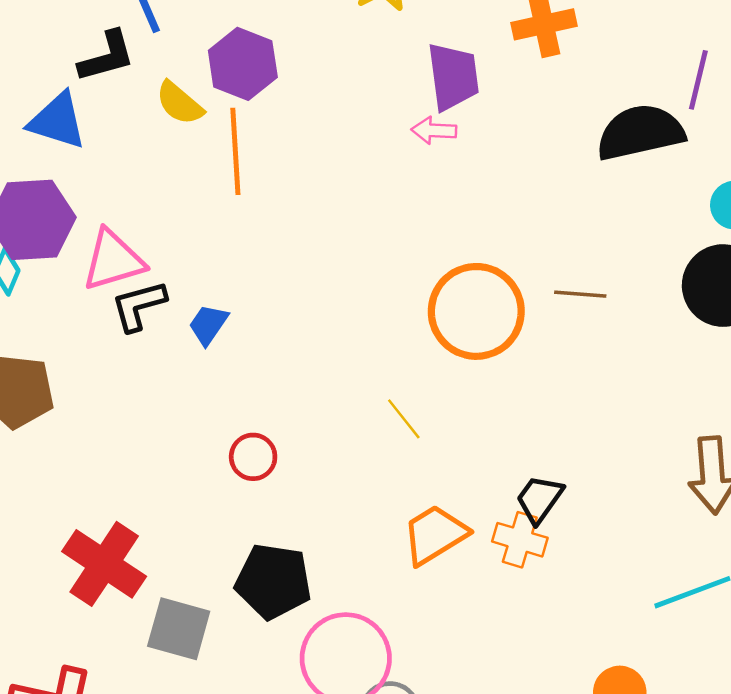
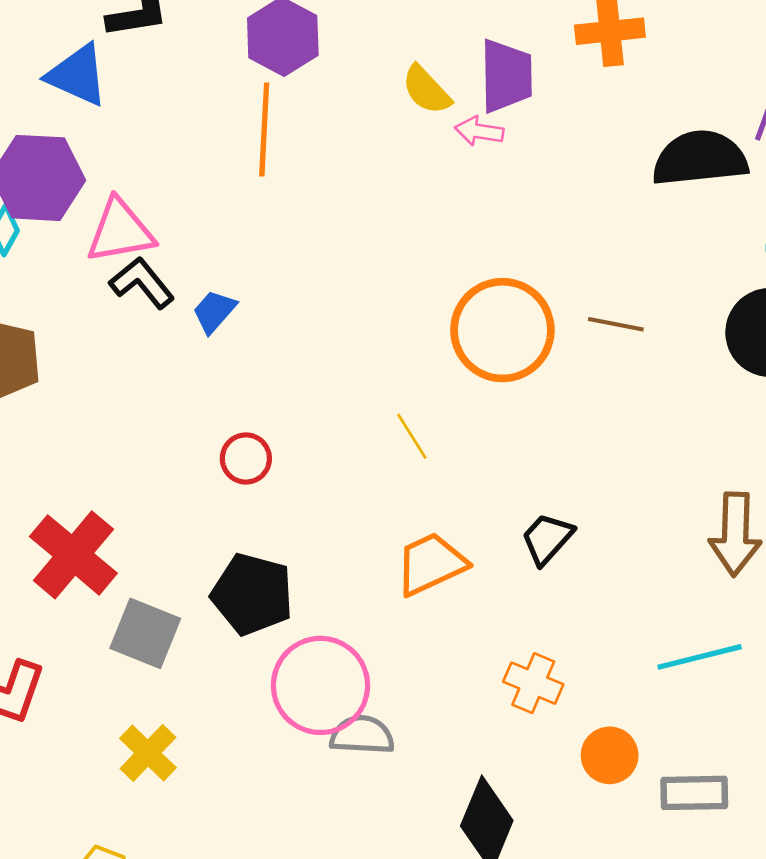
yellow semicircle: (179, 103) -> (426, 90), moved
black L-shape: (139, 306) -> (142, 283), turned 60
orange cross: (520, 540) -> (533, 683), moved

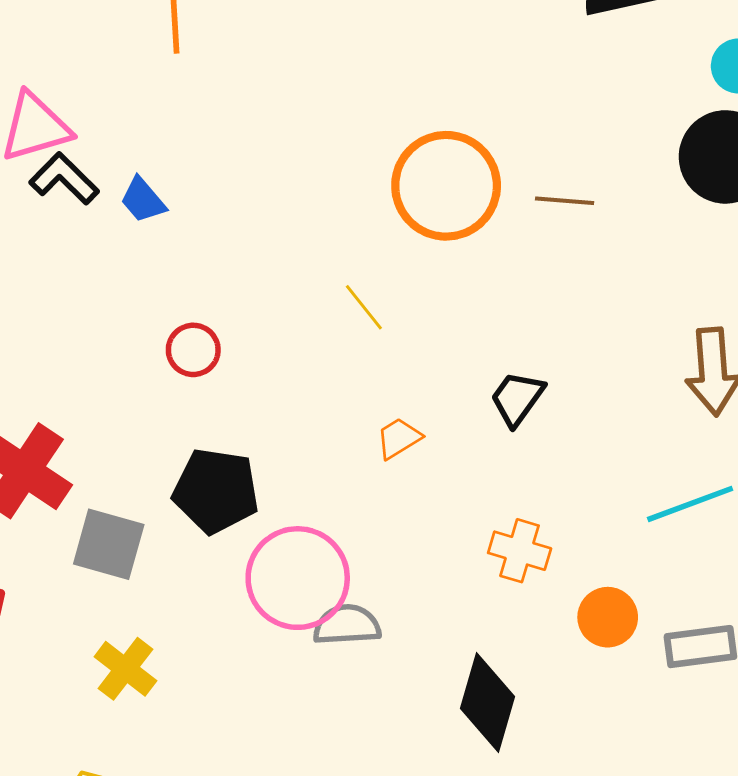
blue trapezoid: (214, 311) -> (143, 200), turned -75
brown line: (616, 324) -> (565, 201), moved
orange trapezoid: (431, 564) -> (399, 438), size x0.6

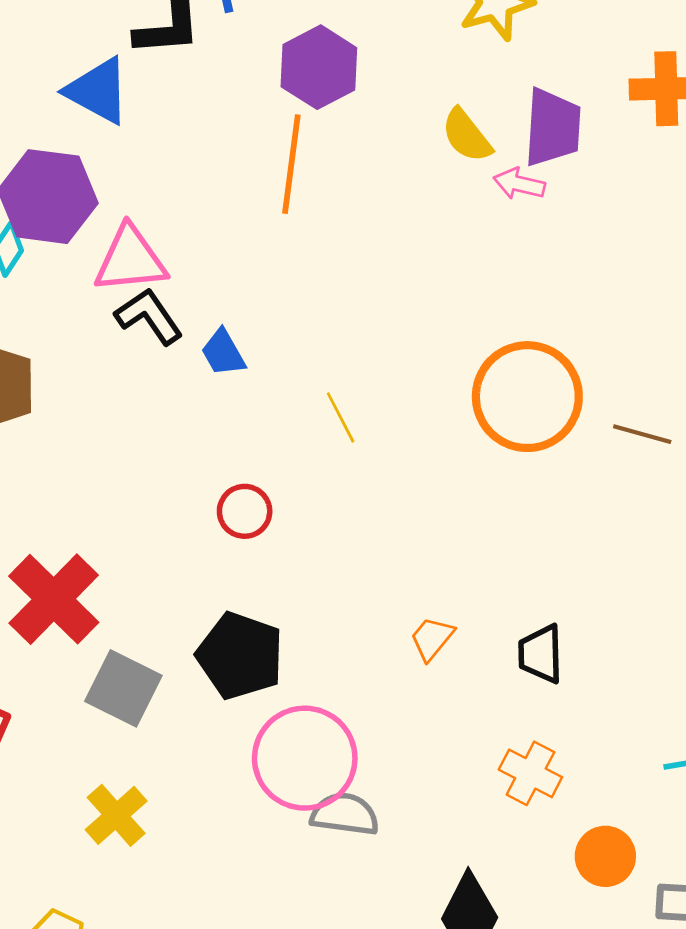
yellow line: (364, 307) -> (341, 417), moved
black trapezoid: (517, 398) -> (541, 654), moved, turned -48
orange trapezoid: (399, 438) -> (432, 638), turned -30

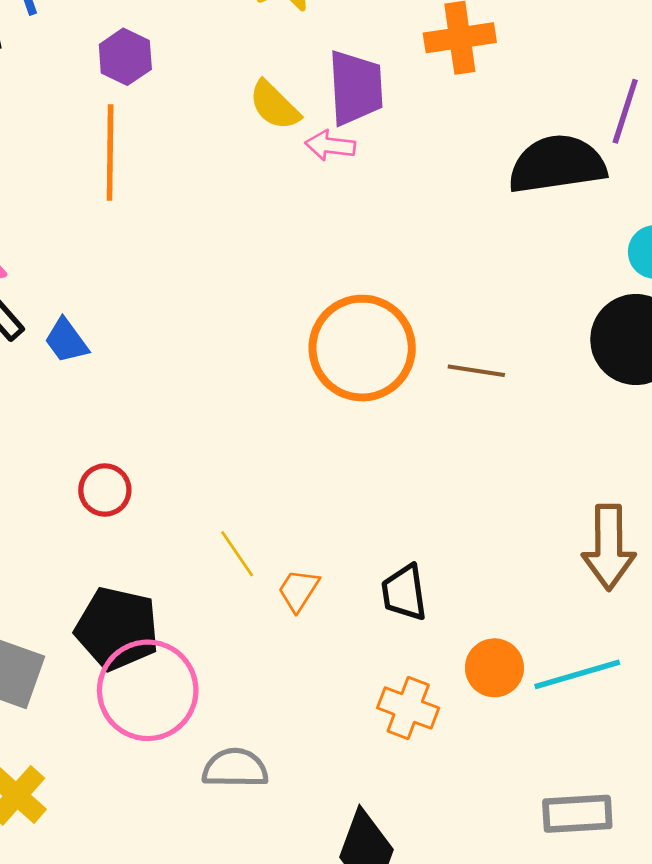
purple hexagon: (319, 67) -> (125, 57), size x0.7
yellow line: (341, 417) -> (237, 554), moved
pink circle: (305, 758) -> (148, 690), moved
orange circle: (605, 856) -> (494, 668), moved

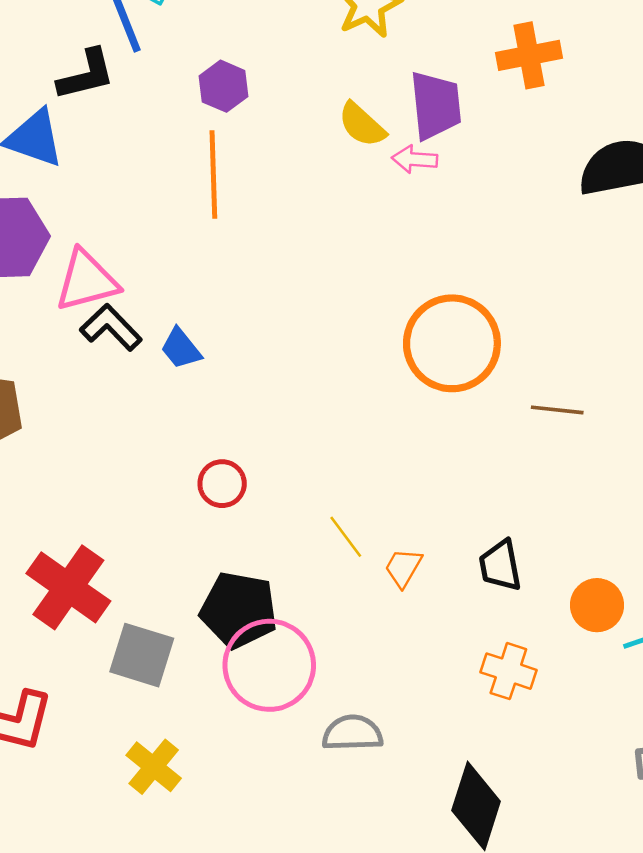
brown line: (476, 371) -> (557, 410), moved
orange circle: (494, 668) -> (597, 605), moved

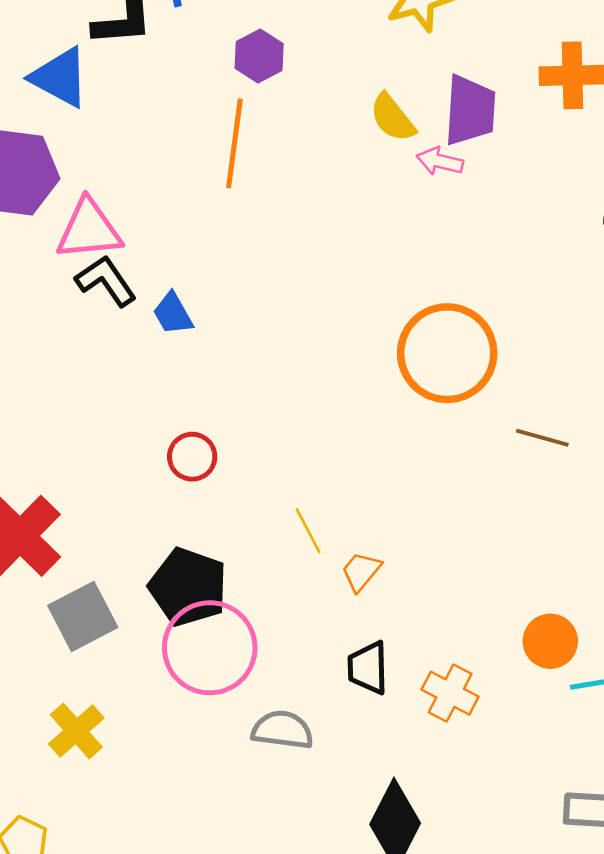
black trapezoid: (500, 566) -> (368, 668), moved
gray square: (142, 655) -> (83, 616), turned 36

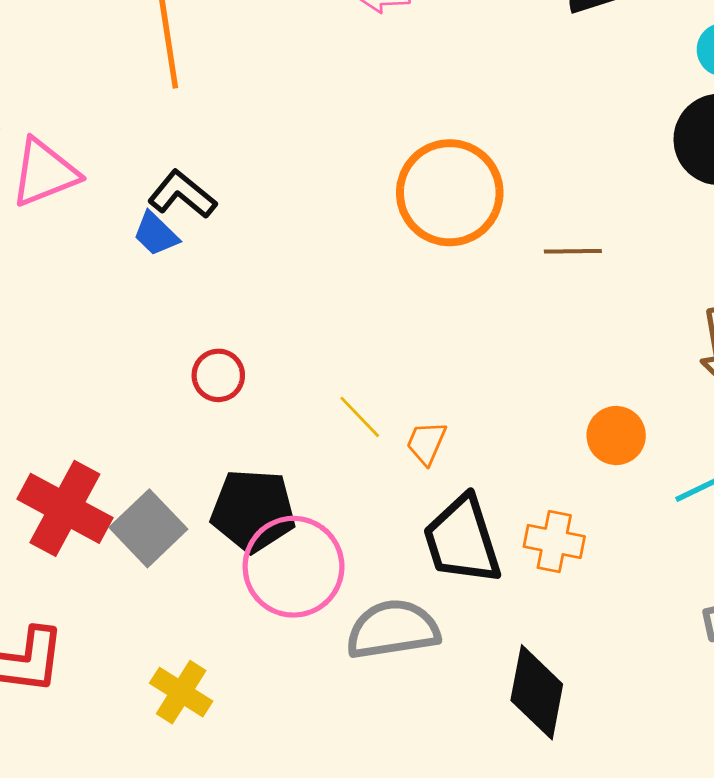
black L-shape: (106, 281) -> (182, 194), moved
gray square: (83, 616) -> (148, 528), moved
orange circle: (550, 641) -> (616, 435), moved
black trapezoid: (368, 668) -> (462, 540), size x1.6
gray semicircle: (282, 730) -> (393, 629), size x1.4

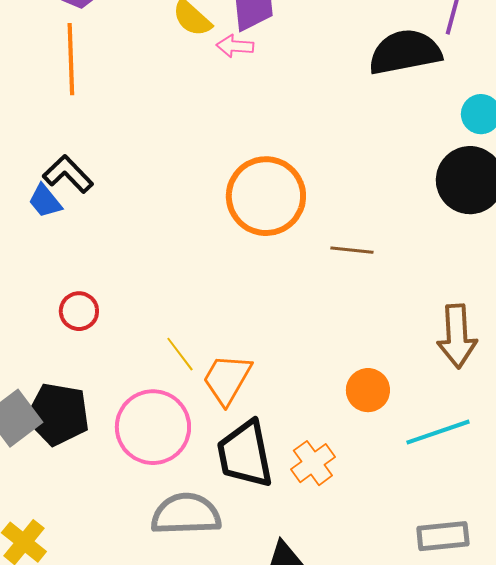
orange trapezoid: (426, 443) -> (227, 379), size x1.6
black pentagon: (253, 511) -> (58, 414), moved
orange cross: (554, 541) -> (313, 463), turned 36
pink circle: (294, 567) -> (153, 427), moved

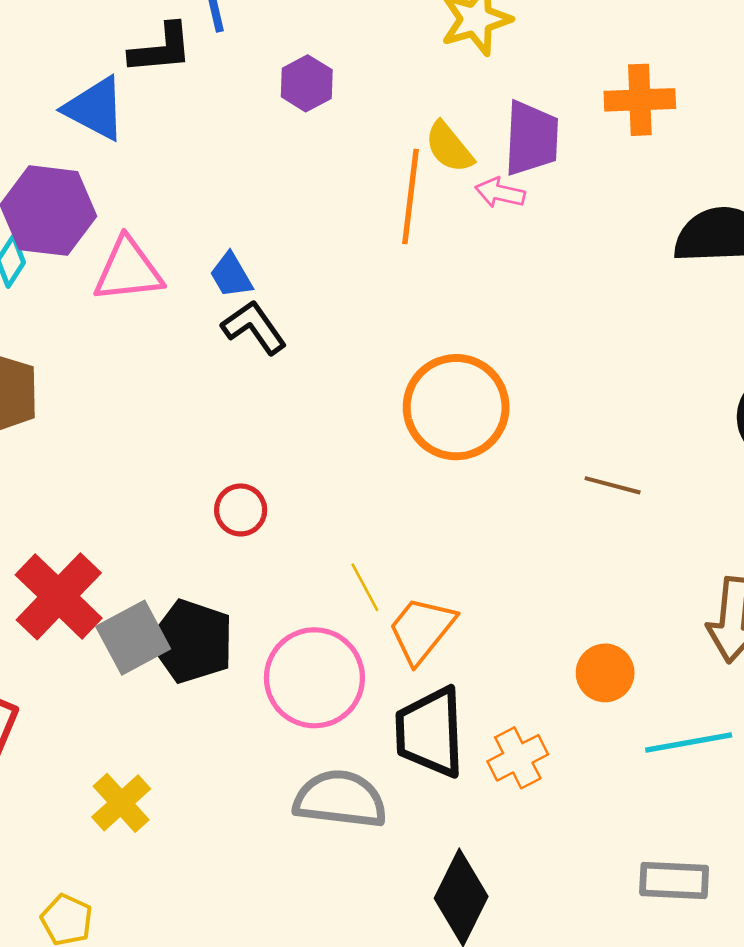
orange line: (71, 59) -> (411, 196), moved
orange circle: (266, 196) -> (456, 407), moved
blue trapezoid: (45, 201) -> (231, 275), moved

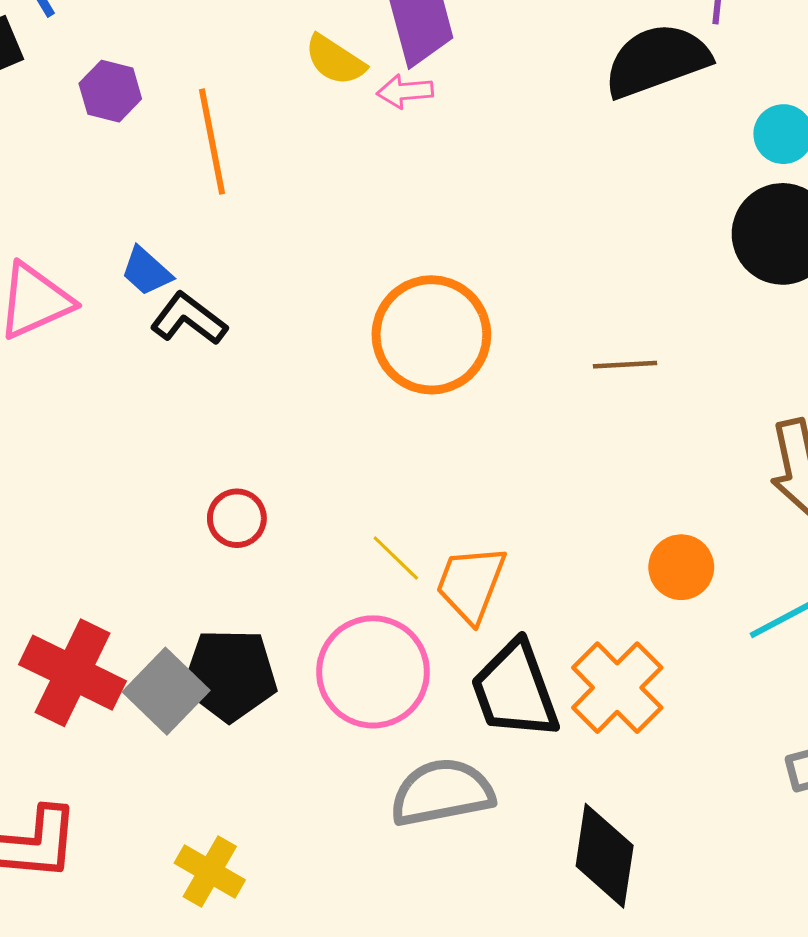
purple hexagon: (307, 83) -> (110, 91), moved
orange line: (411, 196) -> (212, 142), moved
orange cross: (518, 758) -> (617, 688), size x1.4

